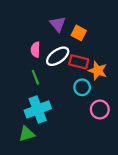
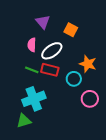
purple triangle: (58, 24) -> (43, 22), moved
red rectangle: (79, 62) -> (50, 70), moved
green line: (35, 77) -> (32, 70), turned -48

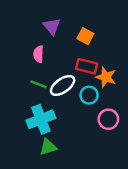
white ellipse: (52, 51) -> (63, 86), moved
red rectangle: (50, 70) -> (87, 66), moved
green triangle: (24, 121) -> (48, 147), moved

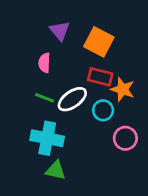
orange square: (85, 36) -> (99, 42), size x1.5
cyan cross: (41, 119) -> (47, 138), turned 32
green triangle: (48, 147) -> (56, 170), turned 30

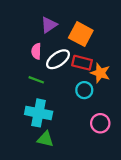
purple triangle: (60, 31) -> (49, 25), turned 36
white ellipse: (72, 99) -> (58, 59), moved
pink circle: (125, 138) -> (100, 123), moved

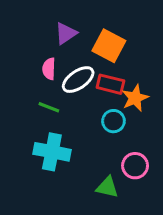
orange star: (100, 73) -> (135, 98), turned 30
green triangle: (45, 139) -> (107, 187), moved

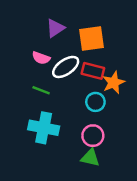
orange square: (109, 46) -> (92, 38), turned -36
pink semicircle: (49, 69) -> (41, 58), turned -72
pink circle: (135, 166) -> (93, 136), moved

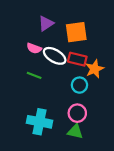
white ellipse: (66, 67) -> (55, 56), turned 65
cyan cross: (44, 128) -> (40, 122), moved

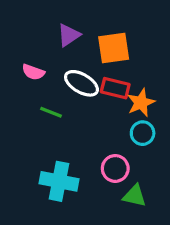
pink semicircle: (34, 48) -> (33, 72), moved
cyan circle: (79, 85) -> (143, 133), moved
green triangle: (75, 131) -> (135, 196), moved

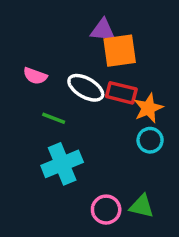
purple triangle: (69, 35) -> (103, 30), moved, turned 40
pink circle: (115, 168) -> (106, 210), moved
cyan cross: (59, 181) -> (62, 164), moved, turned -33

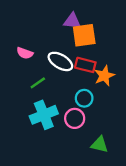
green line: (54, 118) -> (38, 83), turned -56
cyan circle: (150, 140) -> (84, 98), moved
pink circle: (106, 210) -> (75, 118), moved

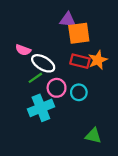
white ellipse: (60, 61) -> (43, 63), moved
orange star: (104, 76) -> (98, 60), moved
pink circle: (75, 118) -> (57, 88), moved

